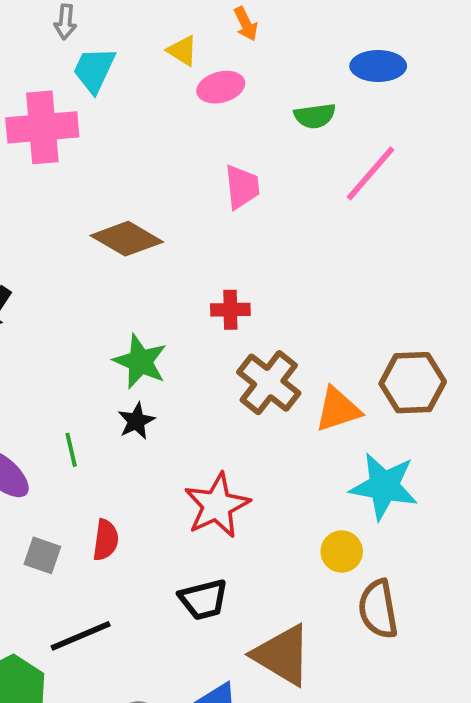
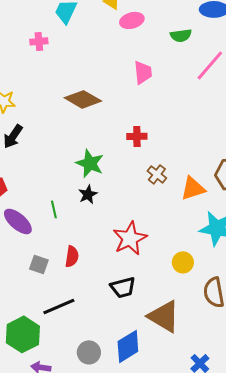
pink cross: (42, 127) -> (39, 41), size x0.5
brown cross: (269, 383) -> (157, 174), size x0.6
yellow circle: (342, 552) -> (183, 262), moved

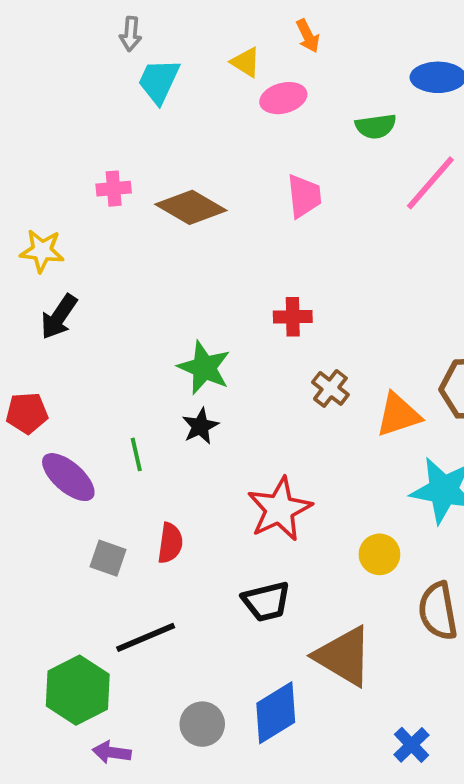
pink cross: (39, 41) -> (114, 189), moved
brown diamond: (83, 99) -> (191, 207), moved

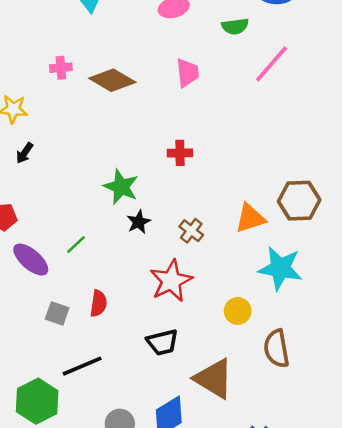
black arrow: (59, 317) -> (25, 153), size x0.7
brown cross: (330, 388) -> (191, 231), moved
black star: (200, 426) -> (139, 222), moved
green line: (136, 454) -> (76, 244), turned 60

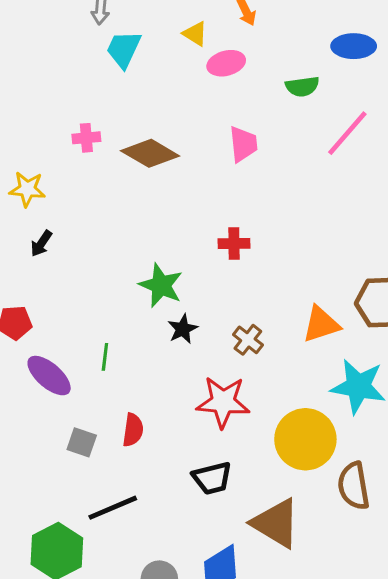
green line: (76, 244) -> (105, 357), turned -40
red star: (171, 281) -> (223, 402), turned 30
yellow circle: (238, 311) -> (305, 439), size x1.8

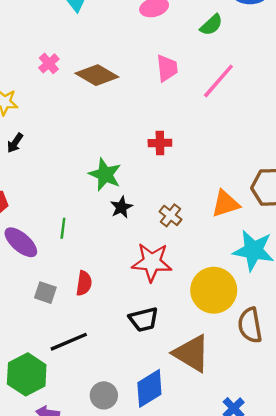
green semicircle: (302, 87) -> (211, 25), turned -35
pink line: (347, 133) -> (218, 81), moved
pink cross: (86, 138) -> (49, 63), turned -36

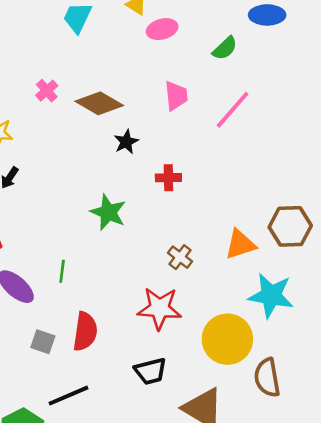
black star: (121, 207) -> (126, 142), moved
red semicircle: (84, 283) -> (85, 331), size x1.4

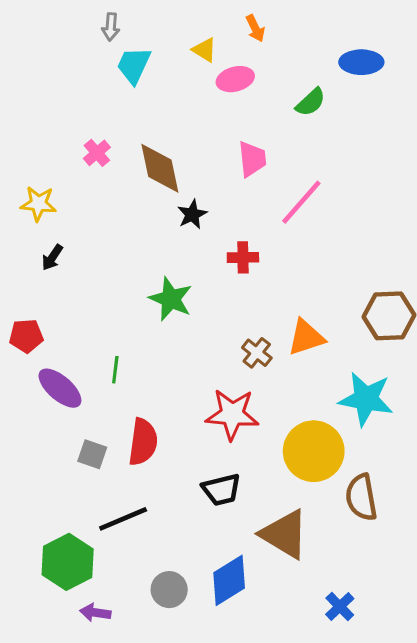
brown diamond: (99, 103) -> (160, 168), turned 48
pink line: (233, 110) -> (301, 202), moved
orange triangle: (240, 244) -> (306, 337), moved

